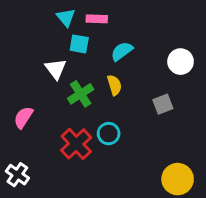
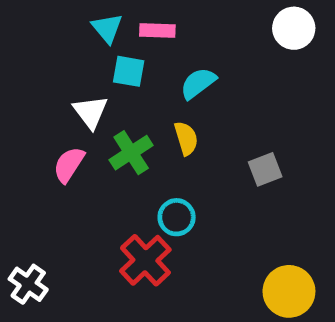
white circle: (181, 62) -> (294, 28), moved
pink semicircle: (23, 117) -> (69, 165), moved
red cross: (76, 144) -> (145, 260), moved

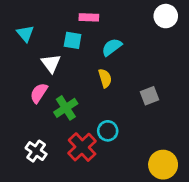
cyan triangle: (107, 28) -> (25, 34), moved
green cross: (131, 153) -> (66, 108), moved
cyan circle: (177, 217) -> (108, 131), moved
white cross: (28, 284) -> (36, 151), moved

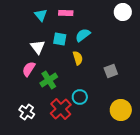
cyan triangle: (25, 34) -> (41, 15), moved
cyan square: (73, 40) -> (60, 39), moved
yellow circle: (163, 165) -> (121, 110), moved

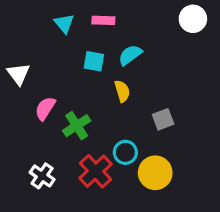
white triangle: (38, 47) -> (19, 74), moved
gray square: (111, 71) -> (163, 119), moved
yellow circle: (121, 110) -> (155, 173), moved

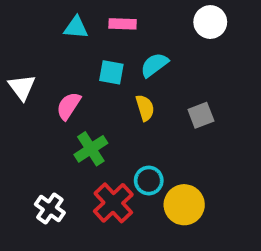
white circle: (193, 19) -> (210, 22), moved
cyan triangle: (64, 24) -> (76, 28), turned -45
pink semicircle: (45, 108) -> (69, 106), moved
gray square: (163, 119) -> (201, 115), moved

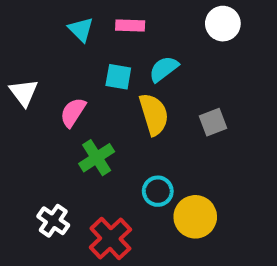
cyan triangle: (76, 28) -> (81, 29), turned 40
yellow semicircle: (145, 108) -> (154, 114), size x1.5
red cross: (113, 203) -> (110, 239), moved

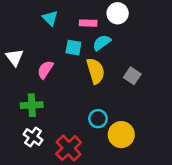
white circle: (223, 24) -> (118, 13), moved
pink rectangle: (130, 26) -> (88, 23), moved
gray square: (213, 122) -> (132, 76), turned -35
green cross: (97, 158) -> (32, 105), moved, turned 30

